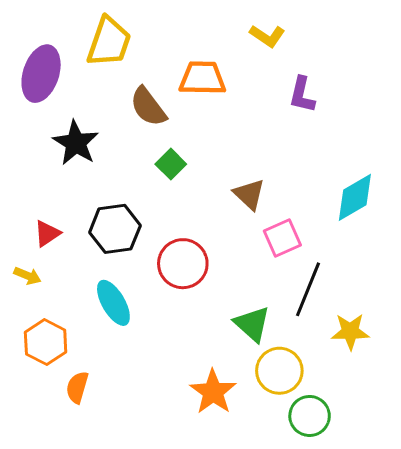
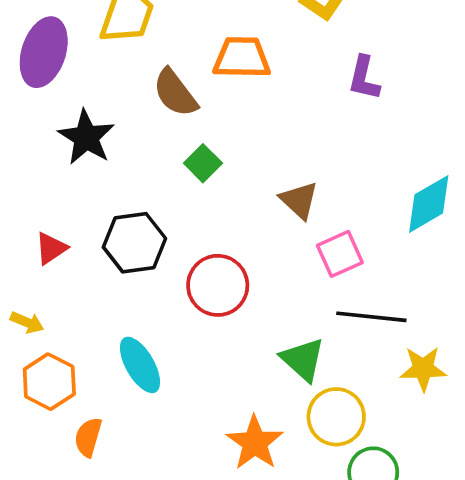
yellow arrow: (27, 276) -> (27, 322), moved
black line: (308, 289) -> (371, 317), turned 74
cyan ellipse: (113, 303) -> (140, 365), moved

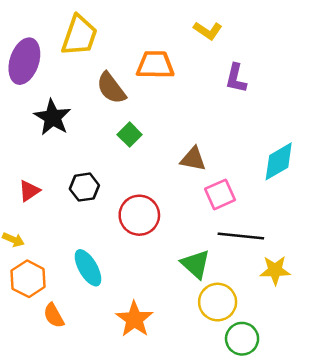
brown triangle: (299, 200) -> (193, 159), turned -32
black hexagon: (134, 243) -> (84, 187), size x0.7
orange semicircle: (88, 437) -> (54, 315), turned -45
orange star: (255, 443) -> (134, 319), moved

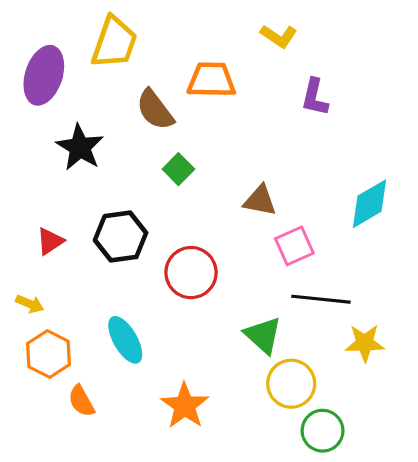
black hexagon: (84, 187) -> (121, 237), size x1.4

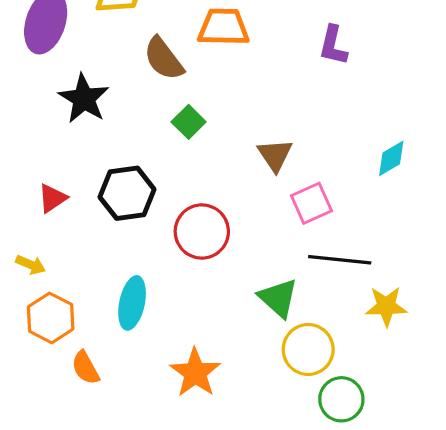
brown triangle: (260, 201) -> (275, 155), turned 45
cyan diamond: (369, 204) -> (391, 158), size x0.7
cyan ellipse: (125, 340) -> (132, 303), turned 42

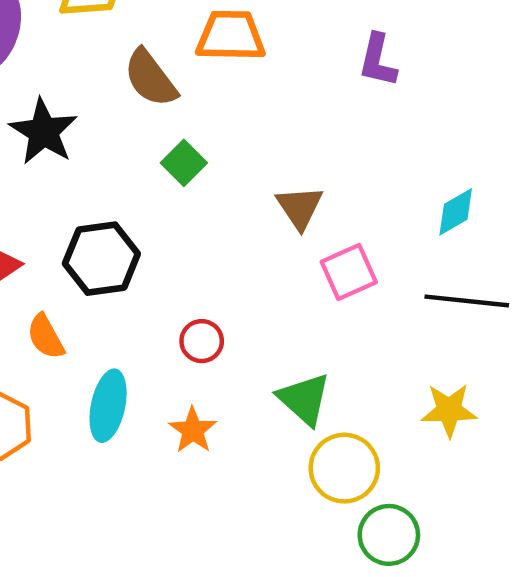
red circle: (202, 231) -> (202, 341), moved, size x0.6
black line: (340, 260) -> (467, 301), moved
orange semicircle: (86, 368) -> (46, 337), moved
orange star: (195, 373) -> (193, 430), moved, size x0.7

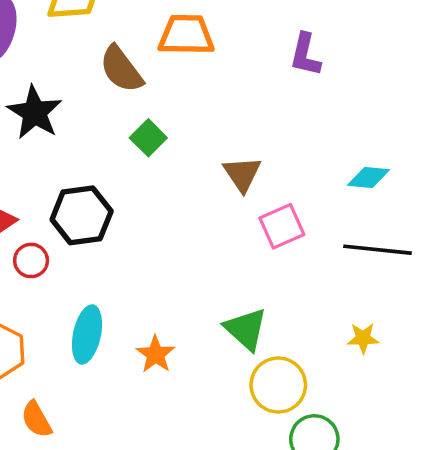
cyan diamond: (456, 212) -> (368, 177), turned 36
orange semicircle: (46, 337) -> (36, 419), moved
red circle: (202, 341) -> (31, 260), moved
yellow star: (449, 410) -> (363, 338), size x0.7

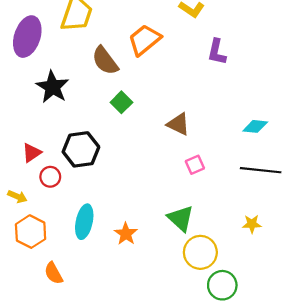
orange trapezoid: (186, 35) -> (144, 40), turned -40
brown triangle: (242, 174) -> (178, 124), turned -30
pink square: (282, 226) -> (195, 165), moved, size x0.7

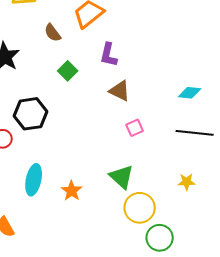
purple L-shape: (217, 52) -> (109, 55), moved
brown semicircle: (105, 61) -> (53, 33), size x0.7

